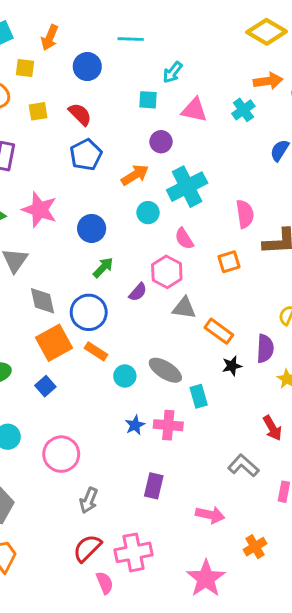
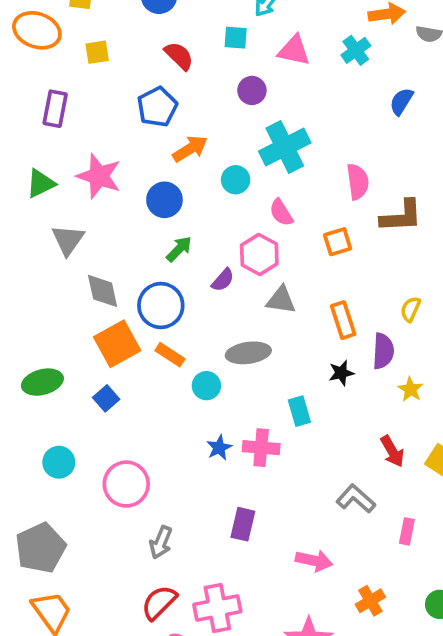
red semicircle: (80, 114) -> (179, 56), moved
orange arrow: (135, 175) -> (190, 149), moved
orange rectangle: (219, 331) -> (343, 320), moved, turned 36
gray ellipse: (165, 370) -> (248, 353), moved, turned -40

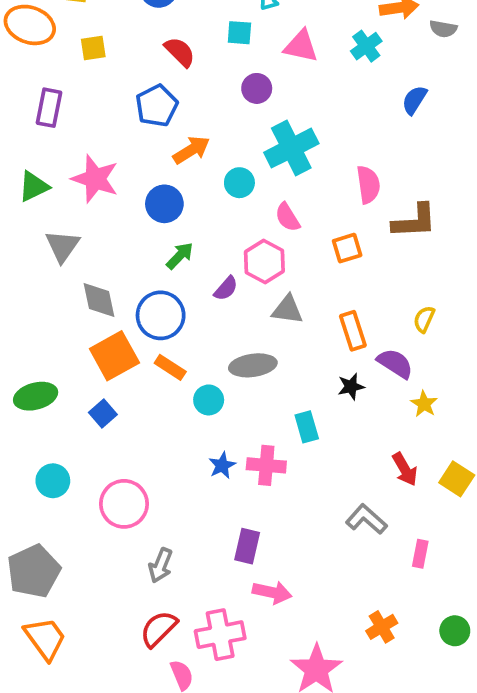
purple semicircle: (383, 351) -> (395, 363), turned -60
pink arrow: (314, 561) -> (272, 592), moved

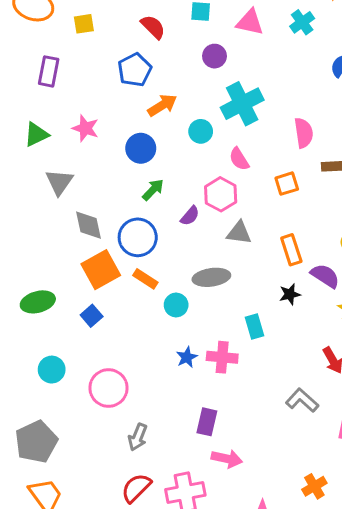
pink star: (95, 179) -> (85, 128), size x0.7

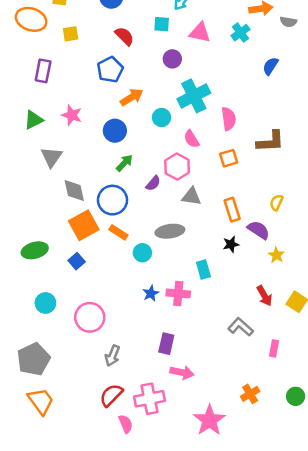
pink semicircle: (304, 133) -> (229, 119), moved

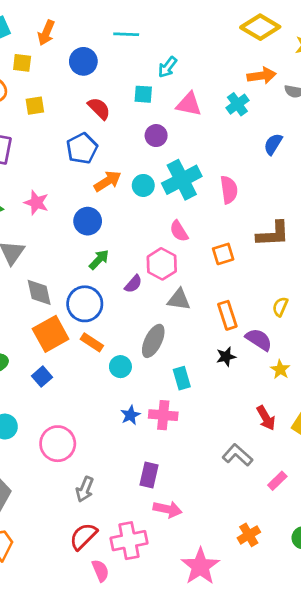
cyan circle: (162, 118) -> (143, 185), moved
pink semicircle: (229, 119) -> (229, 190), moved
gray ellipse: (170, 231) -> (153, 341), turned -56
cyan rectangle: (203, 269) -> (182, 378), moved
pink rectangle: (274, 348) -> (277, 481), turned 35

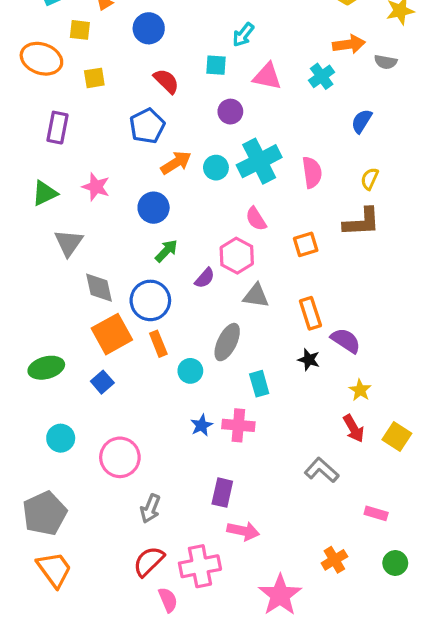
yellow semicircle: (280, 307) -> (370, 179), moved
orange rectangle: (92, 342) -> (158, 344), turned 35
black star: (226, 357) -> (309, 360), turned 30
yellow star: (280, 369) -> (360, 390), moved
pink rectangle: (277, 481) -> (376, 513), moved, turned 60

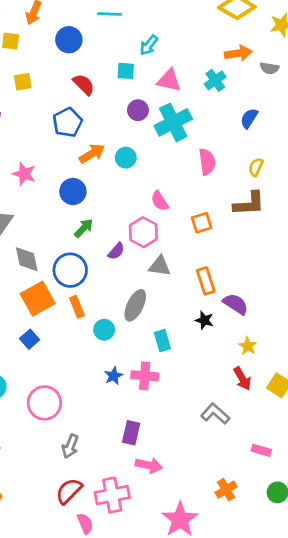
cyan cross: (259, 161) -> (173, 122), moved

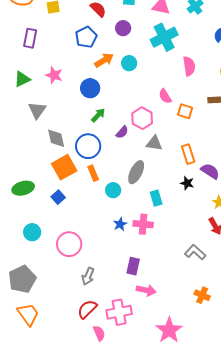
purple circle: (138, 110) -> (123, 28), moved
pink semicircle: (160, 201) -> (165, 96), moved
orange square: (202, 223) -> (185, 111), turned 35
orange cross: (226, 490) -> (202, 295), moved, turned -35

